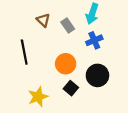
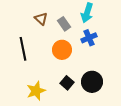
orange circle: (66, 64) -> (62, 50), moved
black circle: (97, 75) -> (92, 82), moved

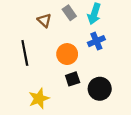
gray rectangle: (64, 24) -> (69, 13), moved
black square: (67, 83) -> (73, 79), moved, turned 32

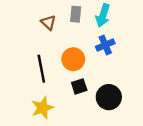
gray rectangle: (69, 13) -> (76, 14), turned 40
black line: (25, 53) -> (41, 69), moved

